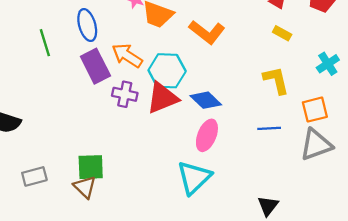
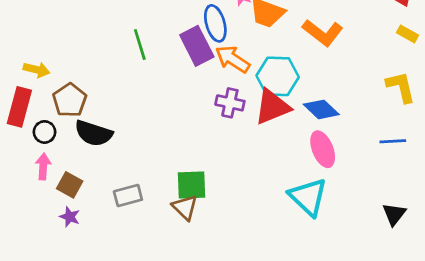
blue ellipse: (87, 25) -> (215, 23), moved
purple rectangle: (95, 66) -> (197, 46), moved
pink ellipse: (207, 135) -> (323, 149), turned -44
cyan triangle: (194, 178) -> (308, 197), turned -33
black triangle: (268, 206) -> (394, 214), moved

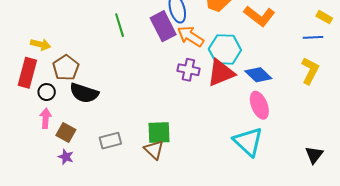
yellow L-shape: (401, 87) -> (310, 71), moved, turned 40
blue line: (393, 141) -> (313, 37), moved

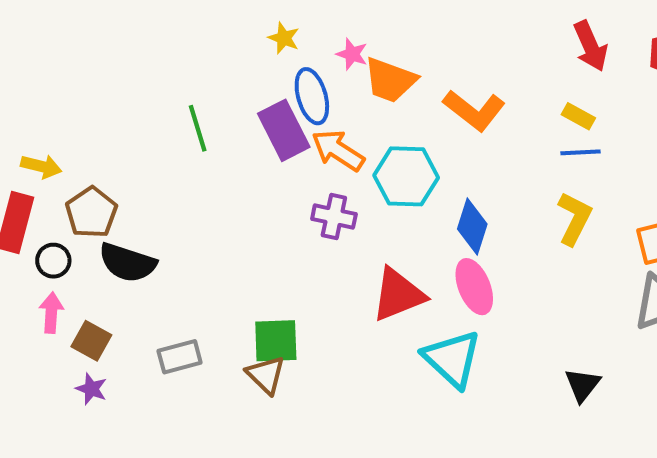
yellow rectangle: (324, 17) -> (578, 116), moved
red triangle: (221, 73) -> (398, 295), moved
blue diamond: (258, 75) -> (472, 226), turned 64

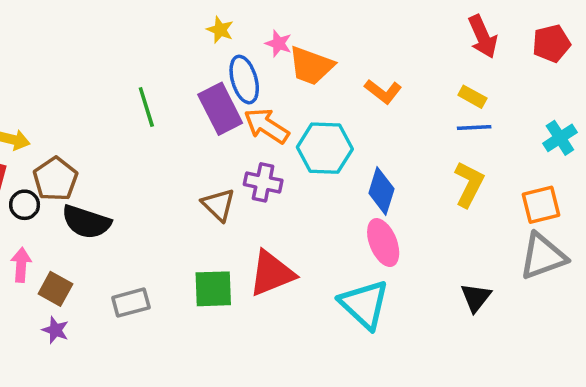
orange L-shape: (474, 110) -> (383, 92), size x0.7
black circle: (53, 261) -> (25, 205), moved
red triangle: (398, 295) -> (272, 273), moved
brown triangle: (266, 375) -> (218, 205), moved
black triangle: (582, 385) -> (476, 297), moved

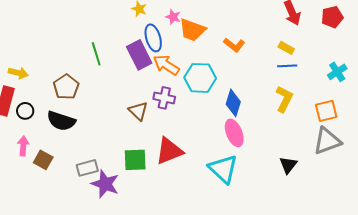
brown pentagon: (55, 179) -> (66, 87), moved
purple star: (55, 330) -> (105, 184), moved, size x1.8

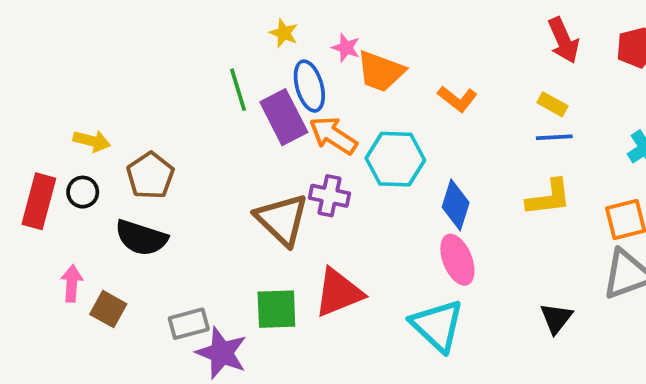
green line: (96, 54) -> (238, 90), moved
yellow arrow: (18, 73) -> (92, 141), moved
yellow L-shape: (284, 99) -> (549, 198), turned 56
black circle: (25, 111) -> (83, 192), moved
brown triangle: (138, 111) -> (282, 219), size x1.5

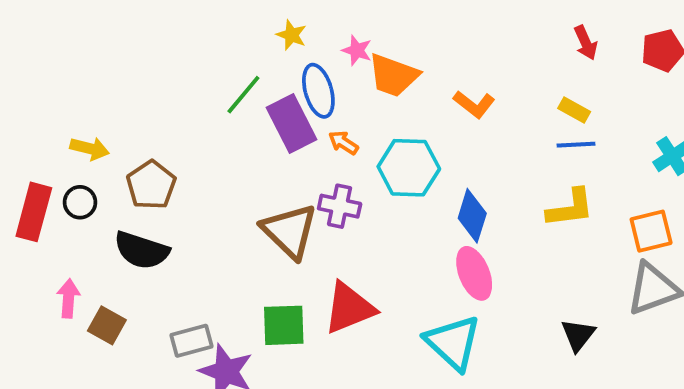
red arrow: (563, 40) -> (586, 43), size x0.7
green line: (238, 90) -> (243, 95), turned 57
orange arrow: (333, 135) -> (343, 143), size x0.6

